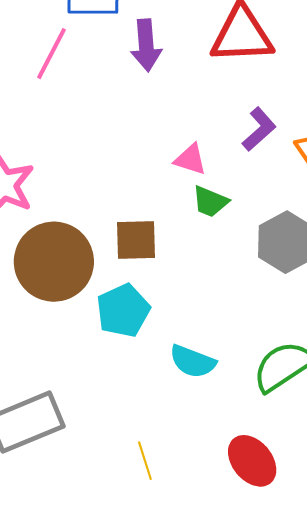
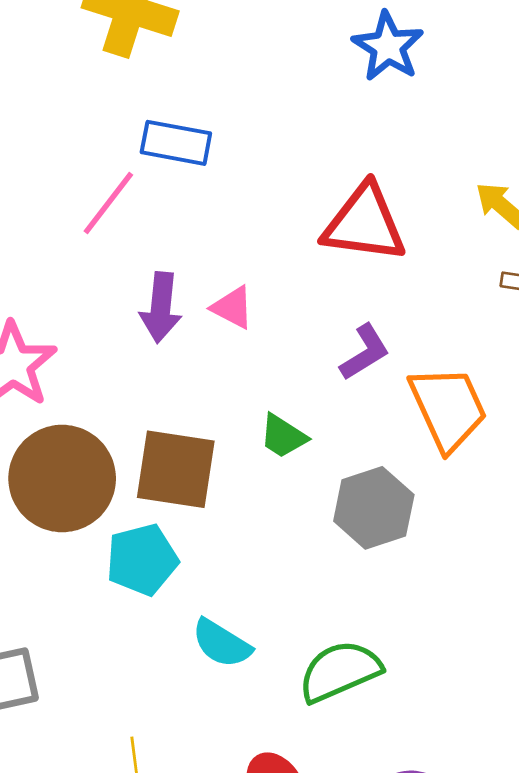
purple arrow: (146, 45) -> (161, 307), moved
pink triangle: (190, 159) -> (233, 308), moved
brown square: (136, 240) -> (176, 469), size x1.4

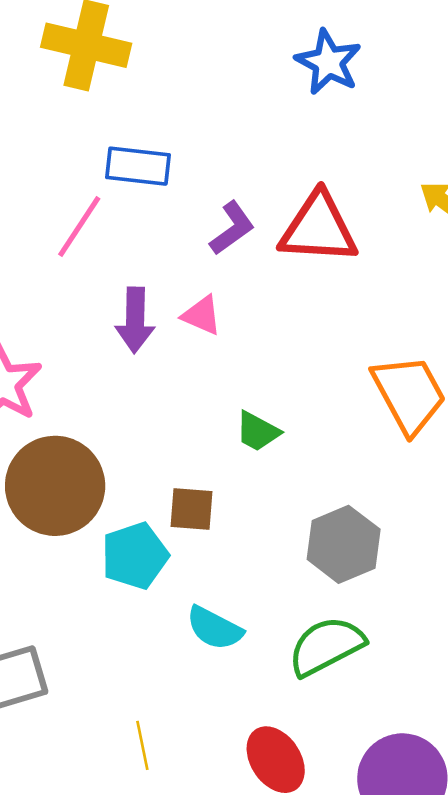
purple L-shape: (365, 352) -> (232, 228), moved
brown square: (176, 469) -> (192, 509), moved, size x0.6
gray hexagon: (374, 508) -> (344, 544), moved

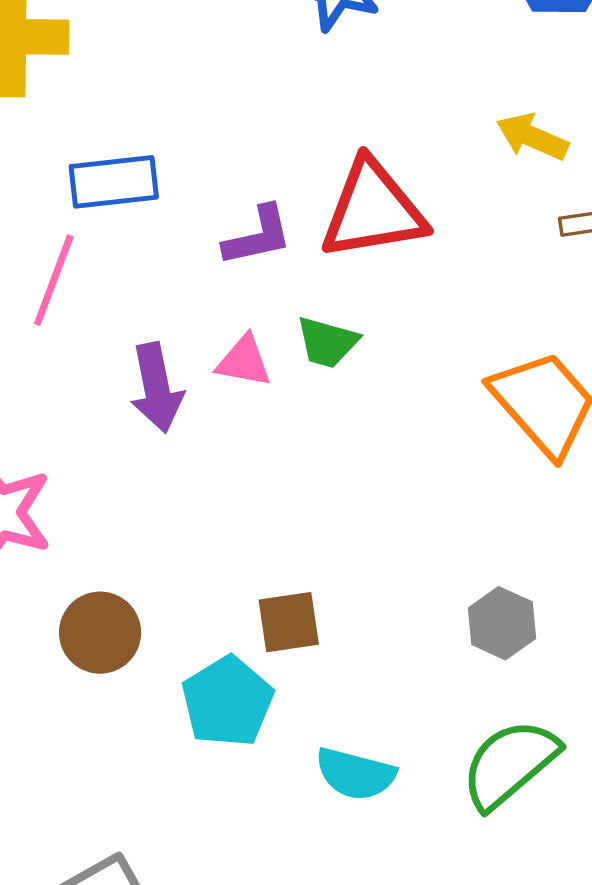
purple L-shape: (232, 228) -> (258, 236), turned 36
green trapezoid: (258, 431) -> (327, 342), moved
brown circle: (55, 486) -> (100, 633), size x0.6
gray hexagon: (344, 544) -> (502, 623), size x0.7

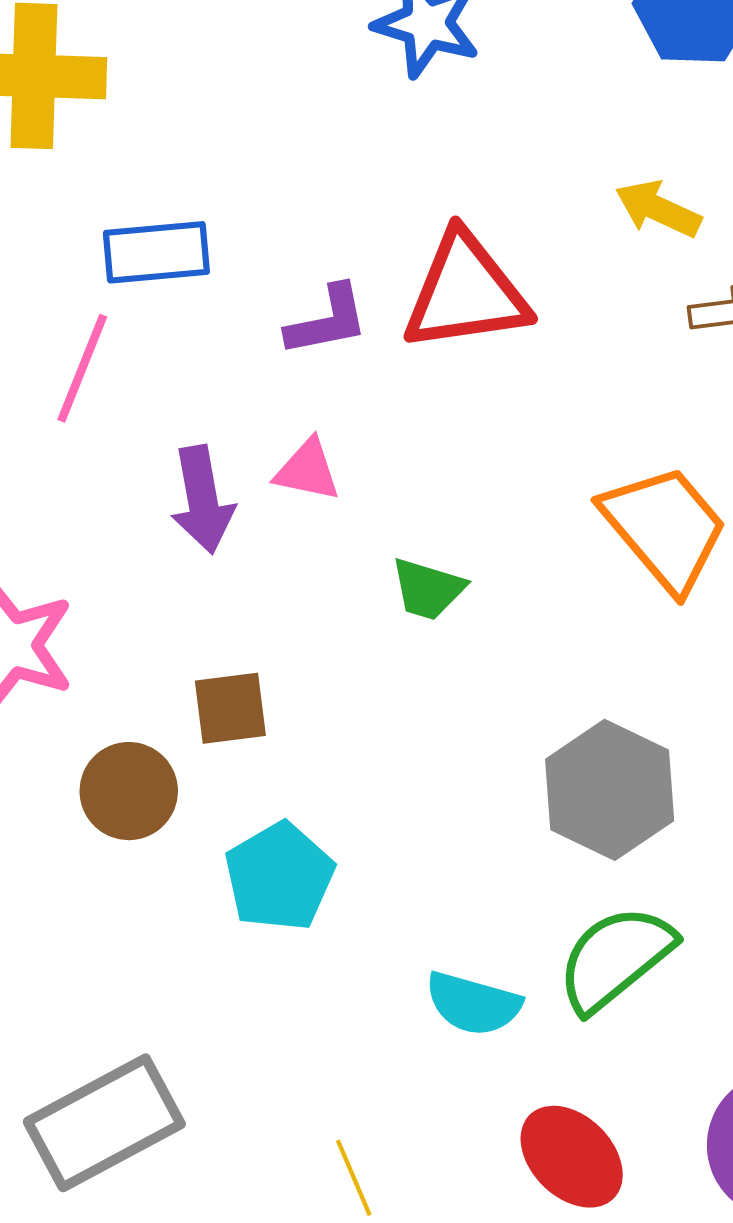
green trapezoid: (327, 342) -> (428, 589), moved
brown square: (289, 622) -> (230, 708), moved
gray hexagon: (502, 623) -> (610, 790), size x1.6
cyan semicircle: (355, 774) -> (473, 1004), moved

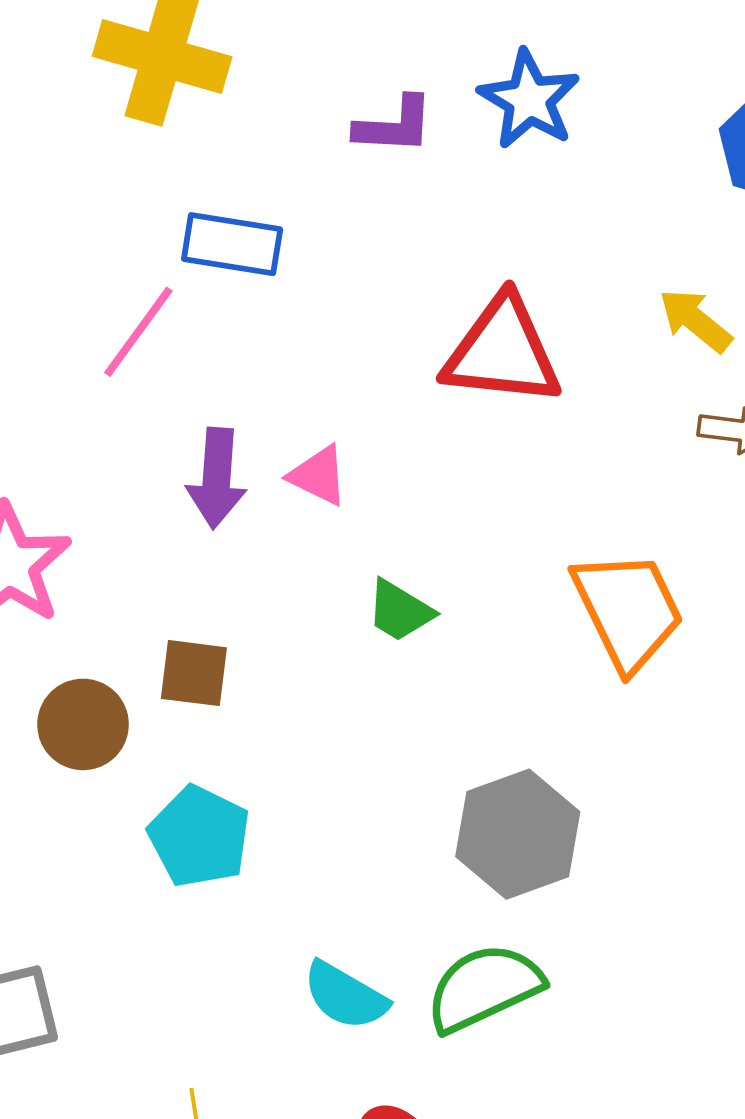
purple L-shape: (327, 321) -> (394, 125), moved
cyan pentagon: (279, 877) -> (199, 837), turned -30

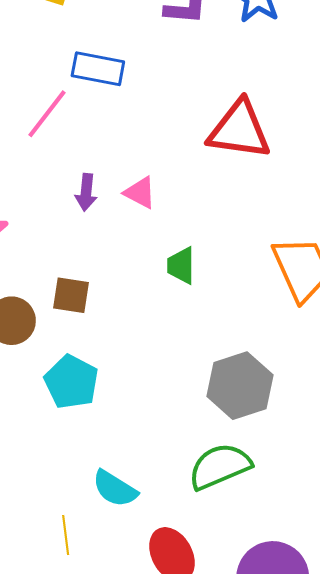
purple arrow: (217, 478) -> (86, 192), size x0.7
green trapezoid: (400, 611) -> (181, 266), turned 57
cyan semicircle: (345, 996) -> (115, 489), moved

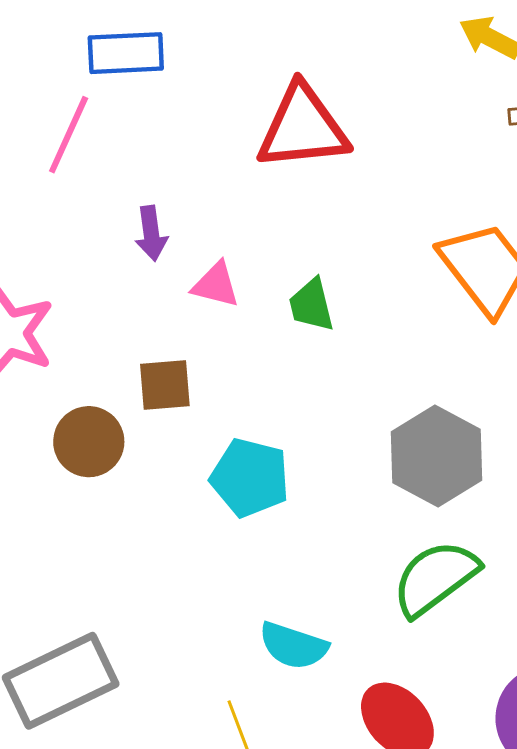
red triangle: (239, 130) -> (303, 128), moved
pink triangle: (140, 193) -> (216, 285), moved
cyan pentagon: (71, 382) -> (250, 478), moved

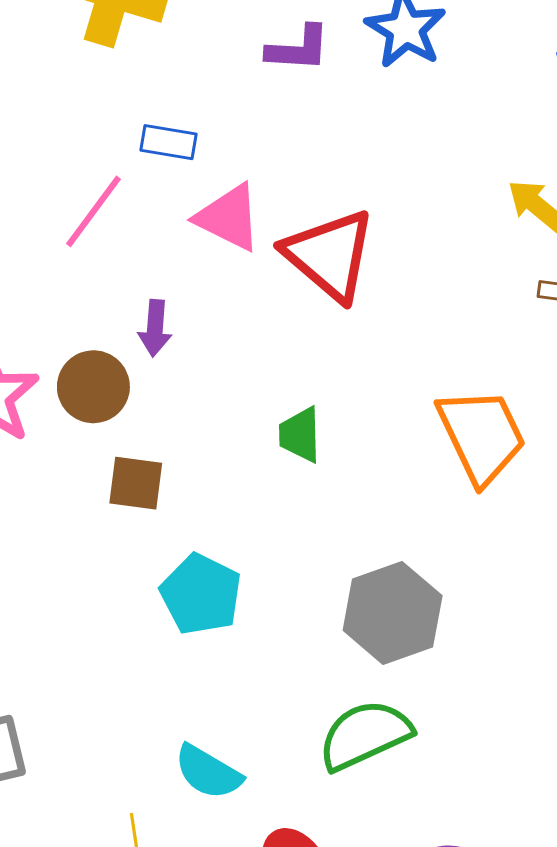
blue rectangle: (126, 53) -> (169, 142), size x0.7
red triangle: (303, 128) -> (330, 255), turned 34
pink triangle: (216, 285) -> (229, 218), moved, size x1.4
brown circle: (89, 442) -> (93, 387), moved

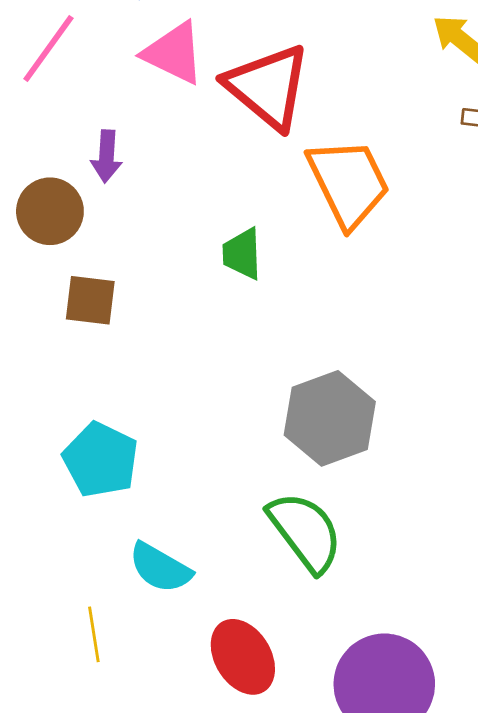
orange trapezoid: (481, 436) -> (348, 183), moved
cyan pentagon: (201, 594) -> (101, 460), moved
green semicircle: (365, 735) -> (305, 532), turned 78

